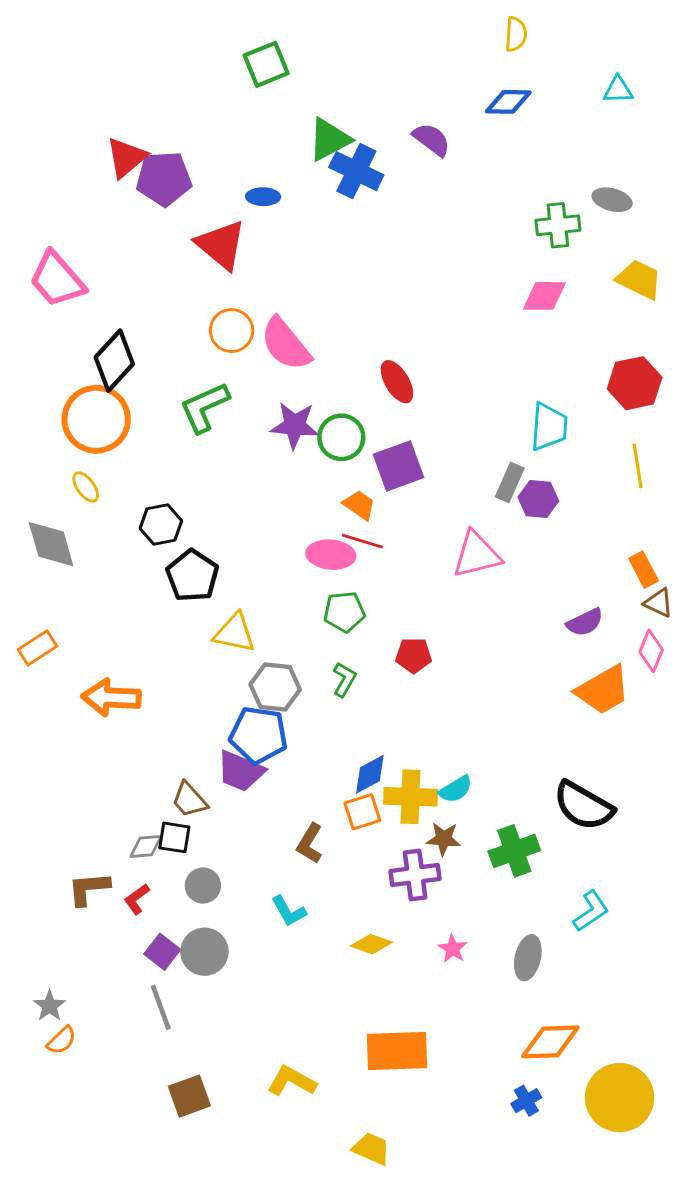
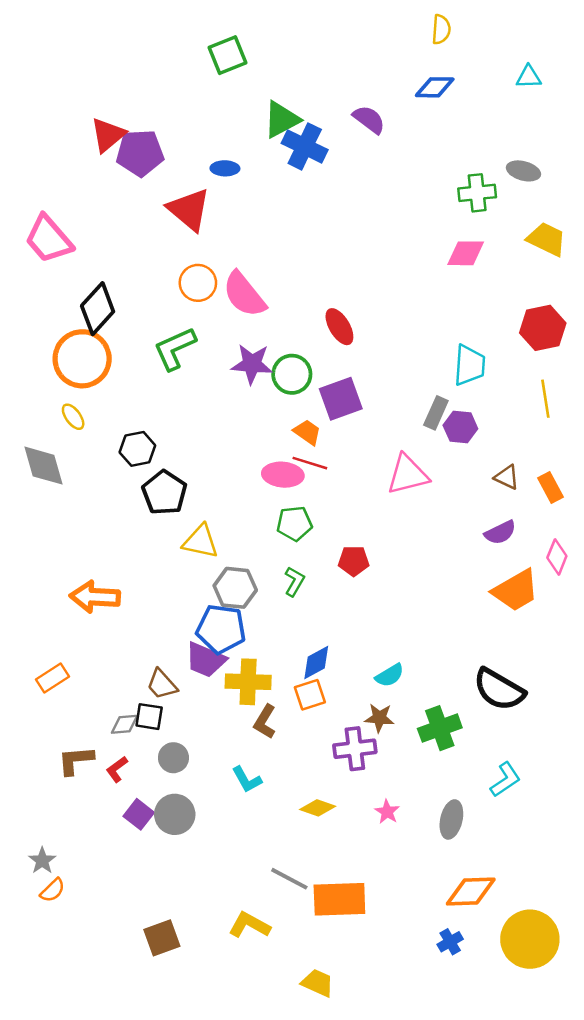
brown triangle: (659, 603) -> (507, 477), moved
orange rectangle: (38, 648) -> (53, 678), moved
yellow cross: (411, 797) -> (248, 682), moved
gray line: (161, 1007) -> (289, 879), moved, turned -42

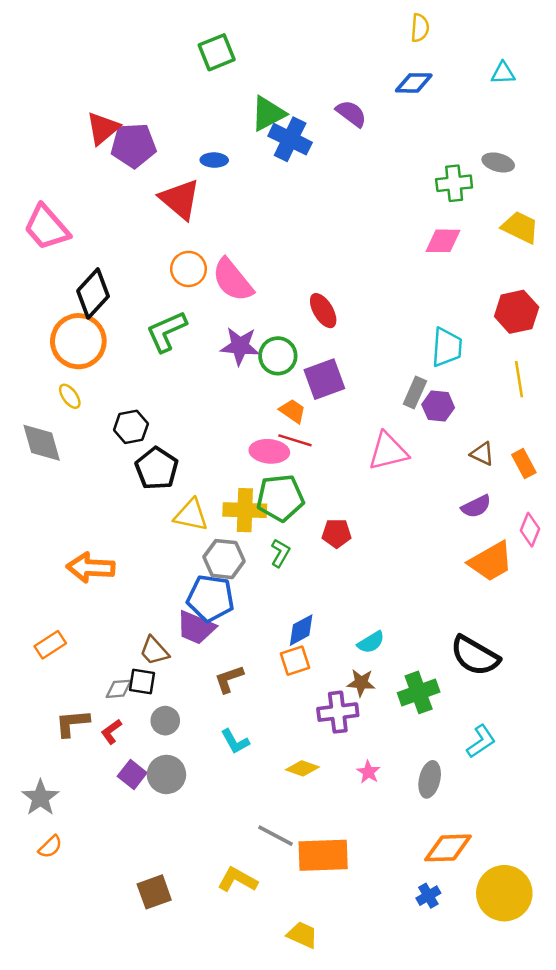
green pentagon: (294, 524) -> (280, 498), size x1.4
yellow cross: (248, 682) -> (245, 510), moved
brown L-shape: (265, 722) -> (229, 679), moved, turned 40
gray star: (42, 861) -> (40, 798), moved, size x1.4

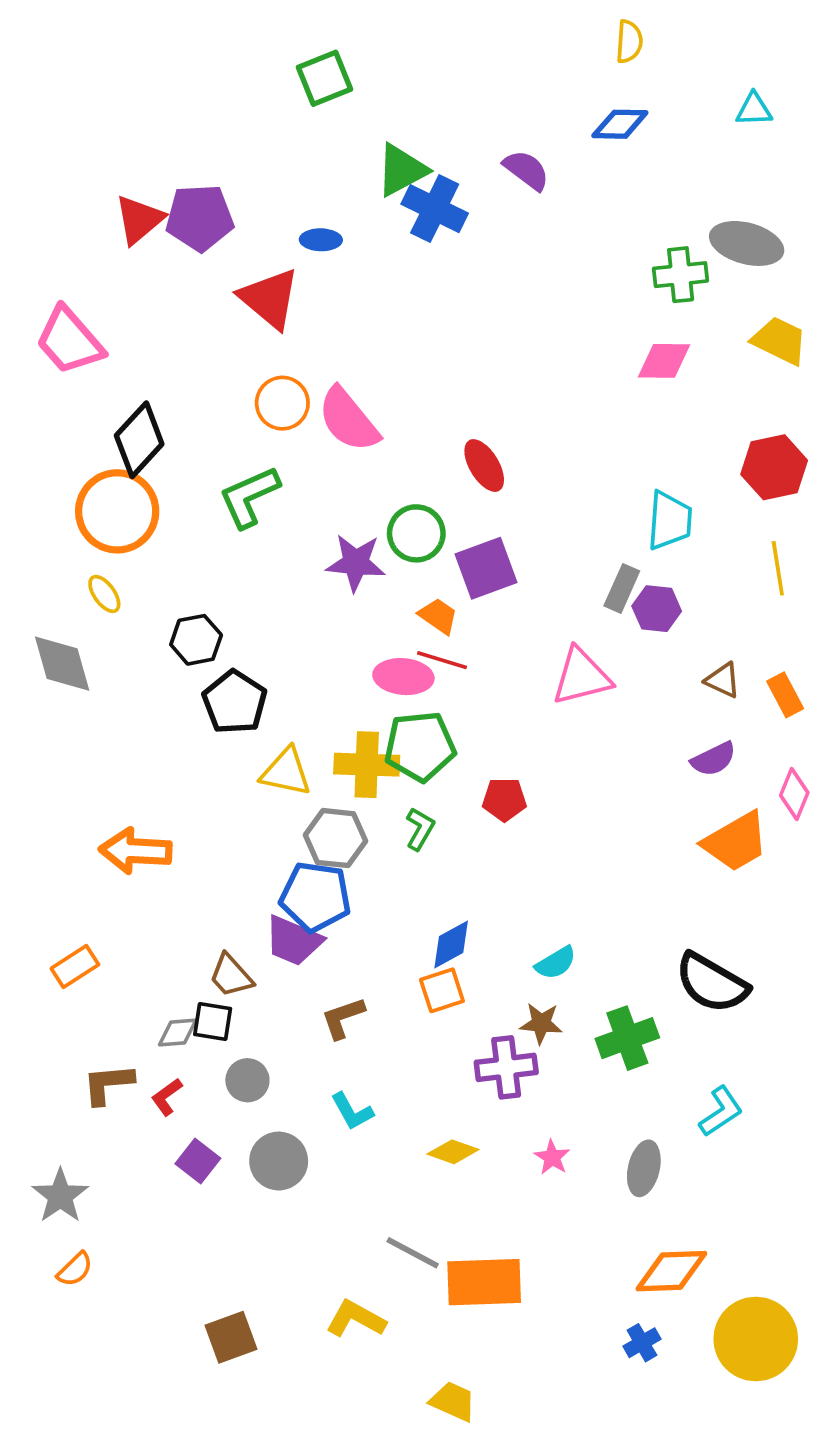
red triangle: (103, 128) -> (139, 220), moved
gray ellipse: (498, 162) -> (747, 243), size x1.5
purple star: (240, 346) -> (356, 563), moved
gray circle: (166, 774) -> (279, 1161), moved

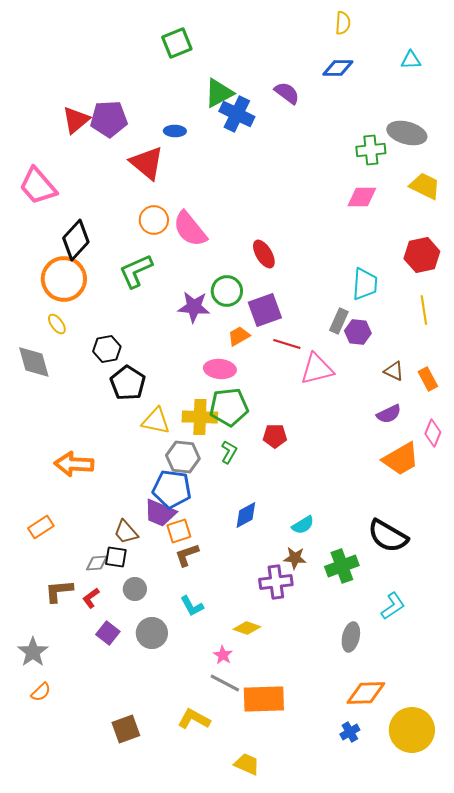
orange trapezoid: (438, 616) -> (239, 336), turned -65
red line: (442, 660) -> (287, 344), moved
orange square: (442, 990) -> (179, 531), moved
pink star: (552, 1157) -> (223, 655), moved

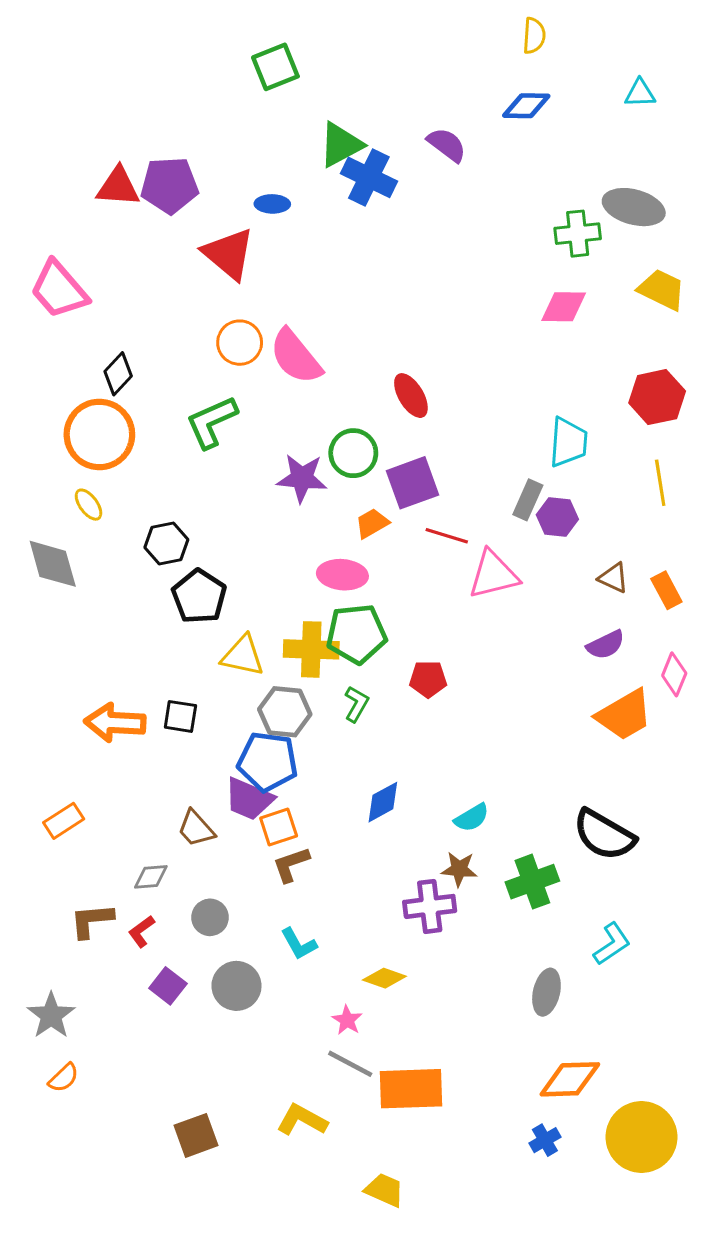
red triangle: (76, 120) -> (118, 187), turned 44
black diamond: (76, 240) -> (118, 374), size x0.7
black square: (116, 557) -> (180, 716), moved

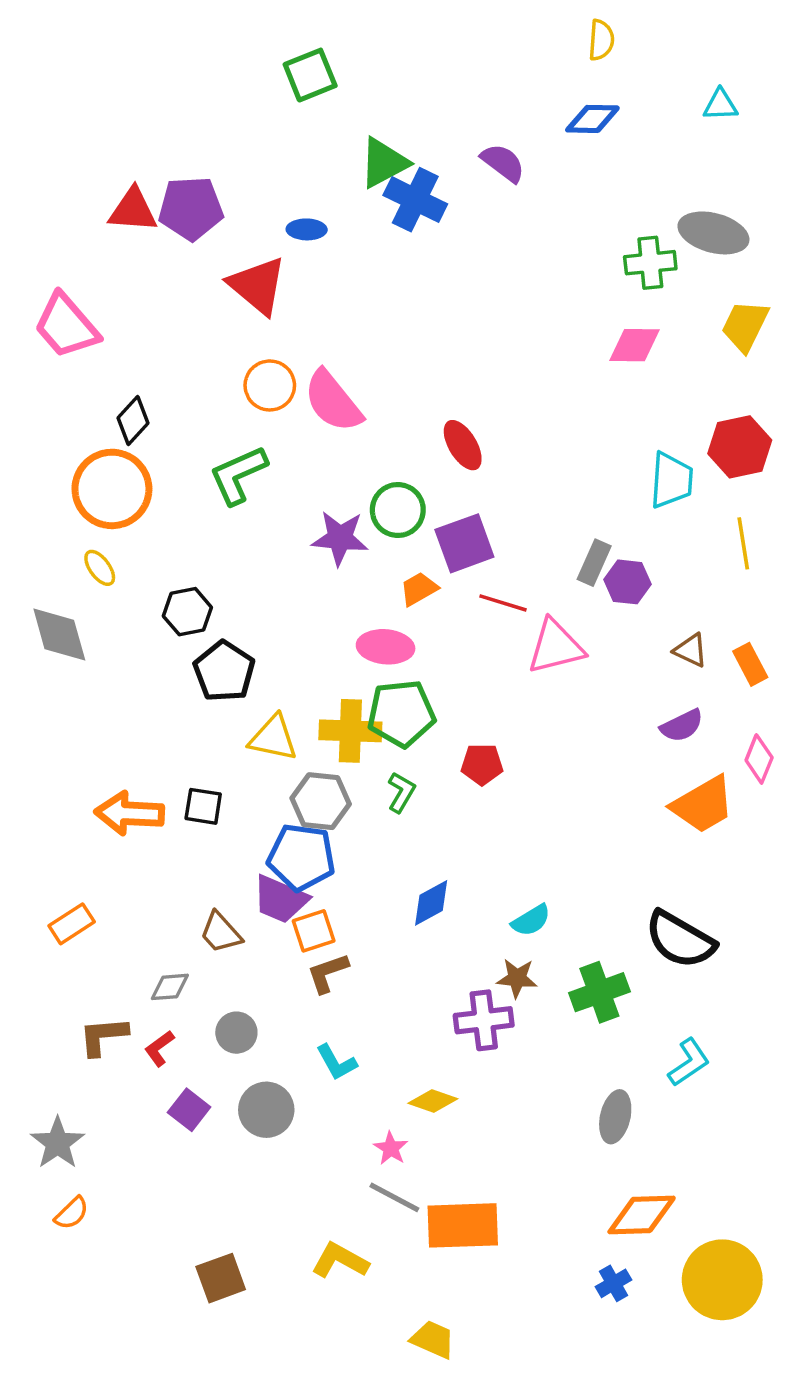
yellow trapezoid: (662, 290) -> (745, 326), turned -90
cyan trapezoid: (568, 442) -> (671, 480), moved

